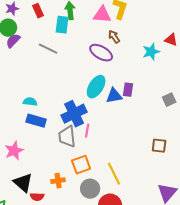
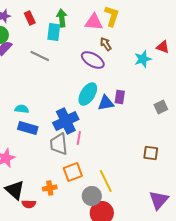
gray circle: (90, 189) -> (92, 196), moved

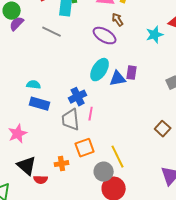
blue cross: (66, 121) -> (78, 97), size x0.7
brown square: (151, 153) -> (163, 129), turned 35

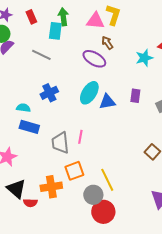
purple rectangle: (132, 73) -> (135, 96), moved
blue cross: (78, 97) -> (49, 93), moved
orange cross: (62, 164) -> (51, 187), size x1.5

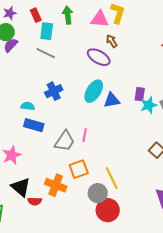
cyan rectangle: (55, 31) -> (47, 31), moved
cyan star: (144, 58) -> (149, 105), moved
gray trapezoid: (60, 143) -> (65, 141), turned -140
orange cross: (51, 187) -> (56, 185), turned 30

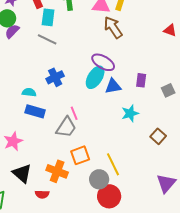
brown arrow: (112, 41) -> (113, 27), size x1.6
purple ellipse: (99, 57) -> (103, 62), moved
cyan star: (149, 105) -> (130, 113), moved
pink line: (85, 135) -> (74, 113), moved, turned -32
red semicircle: (35, 201) -> (42, 194), moved

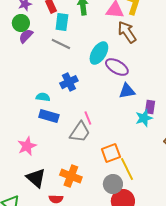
cyan ellipse: (95, 77) -> (99, 53), moved
purple rectangle: (141, 80) -> (150, 107), moved
orange square: (80, 155) -> (111, 153), moved

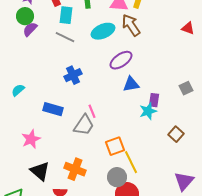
cyan ellipse: (99, 53) -> (103, 31), moved, turned 35
purple ellipse: (117, 67) -> (121, 60), turned -65
cyan semicircle: (43, 97) -> (18, 90), moved, turned -48

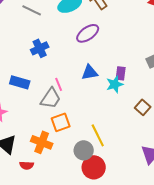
blue triangle: (131, 84) -> (90, 72), moved
orange square: (115, 146) -> (61, 122), moved

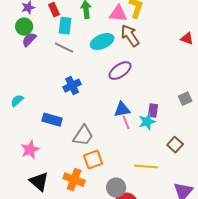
pink line: (59, 84) -> (126, 123), moved
yellow line: (98, 135) -> (146, 167), moved, turned -60

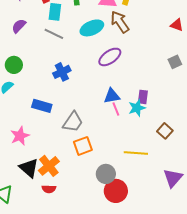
green circle: (24, 27) -> (14, 65), moved
gray square: (185, 99) -> (175, 62), moved
orange cross: (74, 180) -> (49, 166), moved, turned 30

